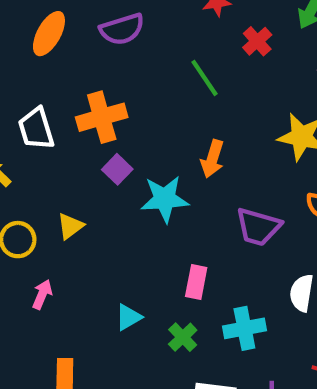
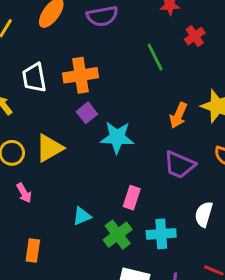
orange arrow: (212, 159) -> (178, 115), moved
yellow triangle: (70, 226) -> (49, 148), size x1.5
pink arrow: (42, 294) -> (24, 193), turned 120
green cross: (183, 337) -> (118, 235), size x1.4

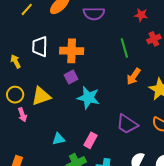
orange arrow: (178, 115) -> (134, 77), moved
pink arrow: (24, 193) -> (22, 115), moved
cyan triangle: (82, 216) -> (58, 139), moved

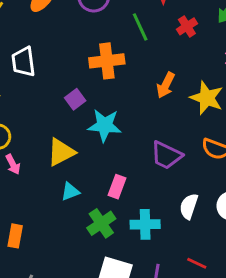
green line: (124, 48) -> (140, 27), moved
orange cross: (72, 51) -> (107, 61), moved
yellow triangle: (41, 96) -> (61, 152), moved

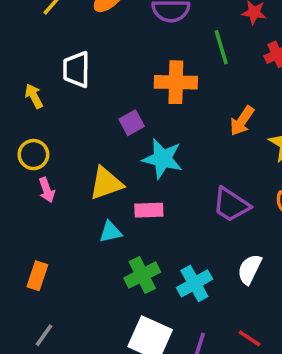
pink rectangle: (117, 187) -> (149, 210), moved, turned 60
cyan cross: (145, 224) -> (194, 283), turned -36

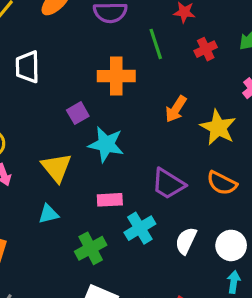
yellow triangle: (106, 183) -> (56, 168), turned -48
pink rectangle: (149, 210) -> (110, 200), moved
cyan triangle: (111, 232) -> (48, 214), moved
cyan cross: (194, 283) -> (140, 228), moved

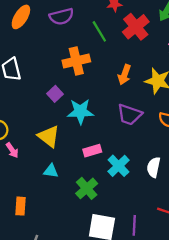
red cross: (206, 49) -> (136, 27), size x1.6
purple trapezoid: (168, 184) -> (129, 115), moved
cyan triangle: (48, 214) -> (51, 171), turned 35

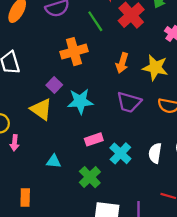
yellow triangle: (49, 136) -> (41, 109), moved
pink arrow: (12, 150) -> (15, 143), turned 42

